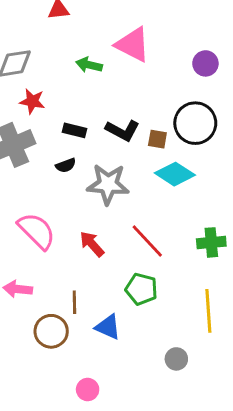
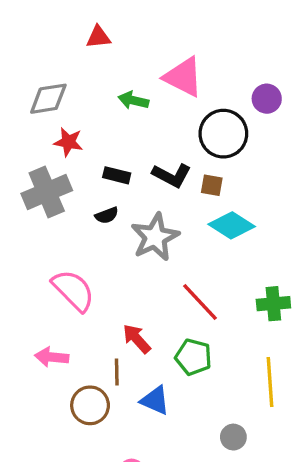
black circle: (195, 123) -> (223, 134), moved
gray star: (108, 184) -> (155, 237), turned -30
red arrow: (92, 244) -> (137, 339), moved

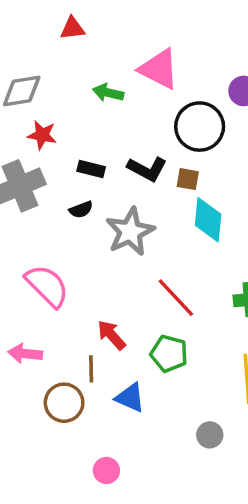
cyan diamond: (232, 225) -> (208, 220), turned 63

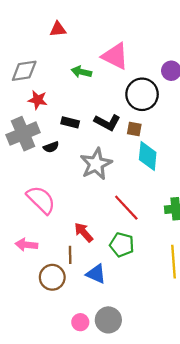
black semicircle: (81, 210) -> (51, 147), moved
gray circle: (210, 435) -> (108, 320), moved, size x1.5

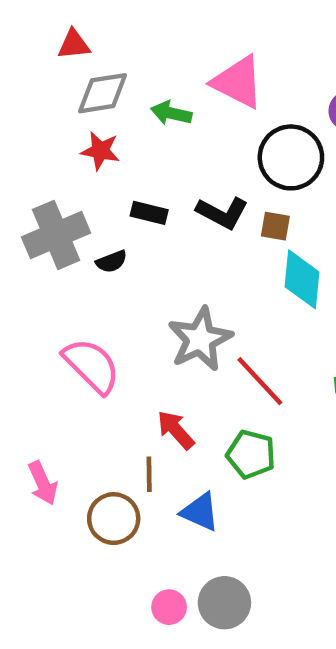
red triangle: (58, 29) -> (74, 44), moved
gray diamond: (24, 71) -> (103, 93), moved
red star: (38, 100) -> (100, 151), moved
gray star: (96, 164) -> (200, 339), moved
pink arrow: (26, 245) -> (43, 483), moved, turned -120

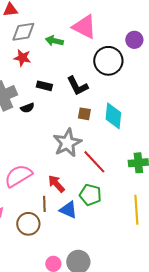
black L-shape: (222, 213) -> (77, 86), turned 35
brown square: (275, 226) -> (84, 114), moved
pink semicircle: (92, 366) -> (18, 176), moved, turned -76
blue triangle: (200, 512) -> (68, 210), moved

